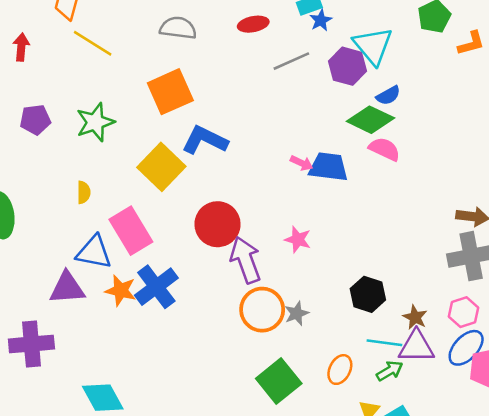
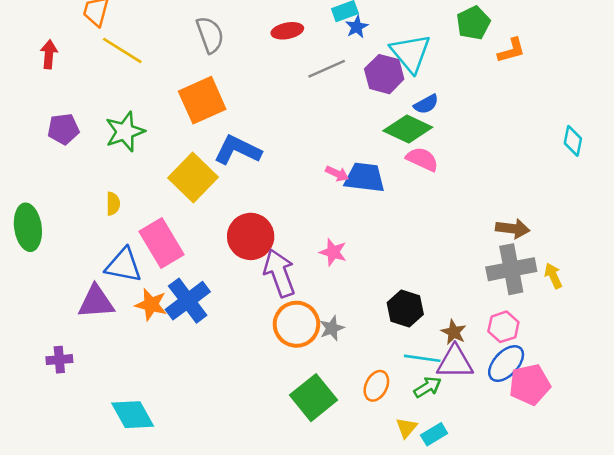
gray semicircle: (178, 28) -> (210, 35), turned 63
purple cross: (31, 344) -> (59, 360), size x0.6

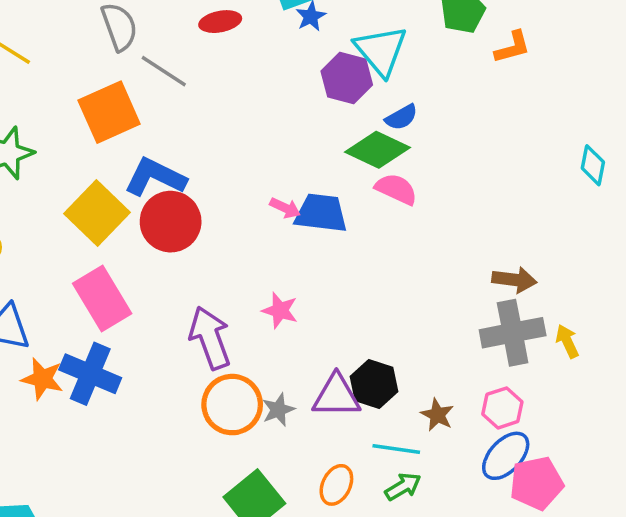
gray line: (327, 69) -> (164, 71), moved, turned 57
red circle: (251, 236) -> (171, 222), moved
pink rectangle: (162, 243) -> (102, 299), moved
blue cross: (188, 301) -> (90, 374), turned -30
purple triangle: (455, 362) -> (336, 396), moved

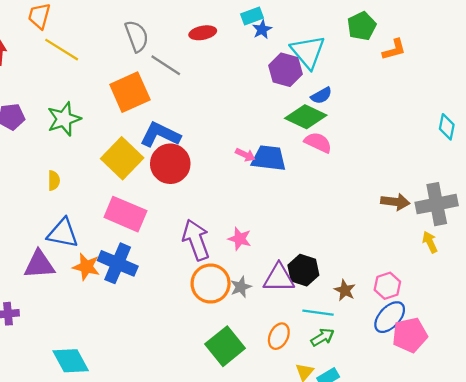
pink rectangle: (102, 299) -> (125, 214), turned -36
pink star: (280, 310) -> (240, 239), moved
gray cross: (513, 333) -> (437, 204), moved

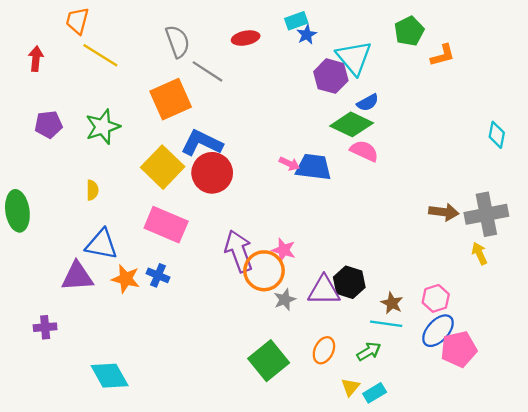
blue cross: (118, 263) -> (158, 275), size x0.6
orange circle: (211, 284) -> (264, 271), moved
cyan line: (318, 313) -> (386, 324), moved

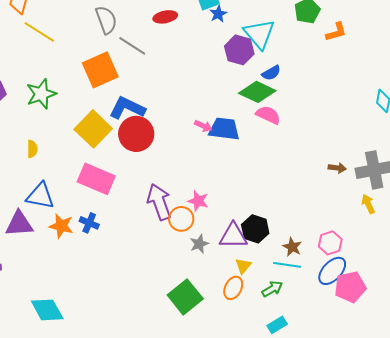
brown arrow: (444, 212) -> (337, 168), size x0.7
orange circle: (264, 271) -> (181, 219), size x0.7
yellow triangle: (350, 387) -> (243, 266), moved

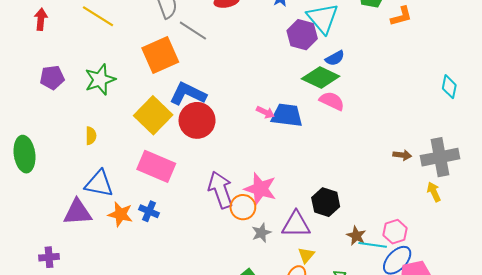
pink star: (198, 201) -> (260, 189), size x1.5
black hexagon: (255, 229) -> (326, 202), moved
cyan line: (287, 265) -> (373, 245), moved

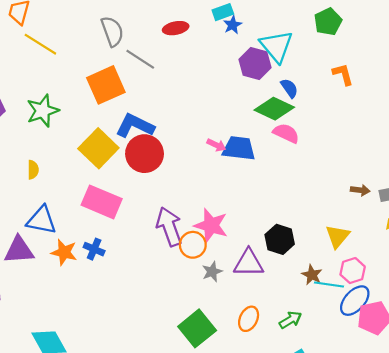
orange L-shape: (401, 16) -> (343, 74), moved, turned -90
blue semicircle: (335, 58) -> (289, 88), turned -96
yellow triangle: (306, 255) -> (338, 236), moved, size x1.4

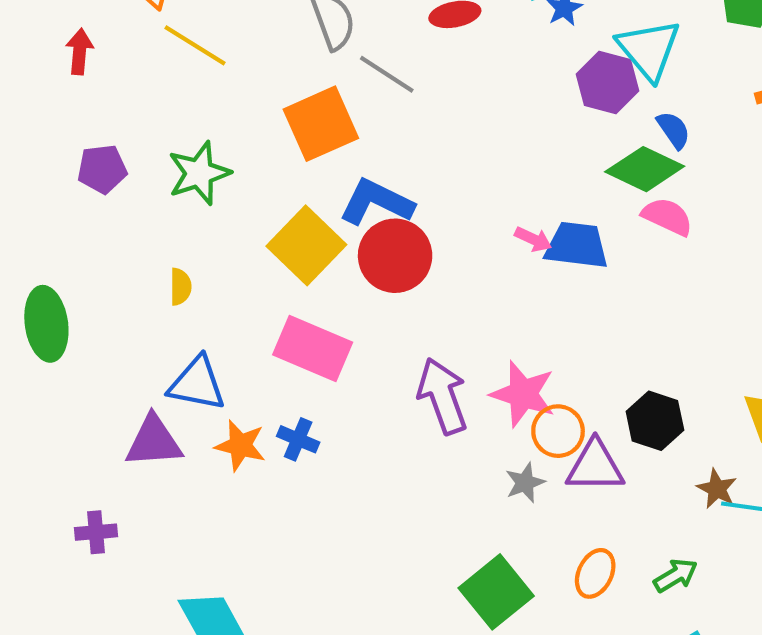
orange circle: (193, 245) -> (558, 431), moved

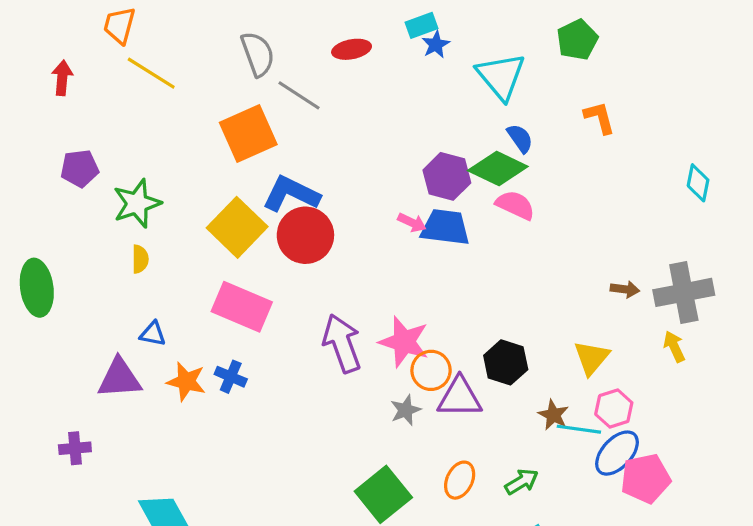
purple hexagon: (608, 82) -> (447, 176), moved
green star: (199, 173) -> (137, 203), moved
blue triangle: (197, 384) -> (153, 334), size x0.6

